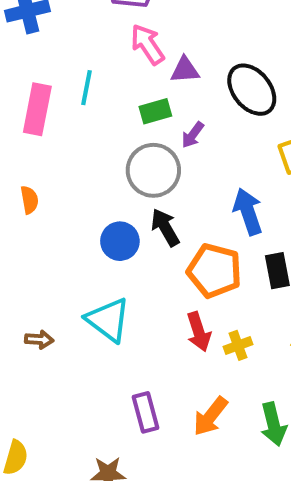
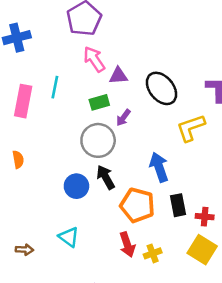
cyan triangle: (108, 320) -> (69, 237), size x0.7

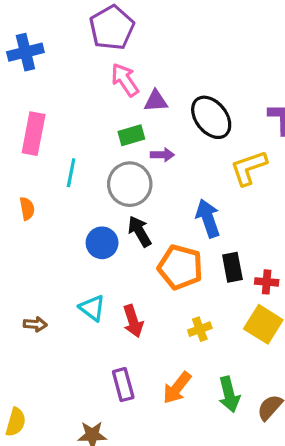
cyan line: (55, 87) -> (71, 173), moved
purple arrow: (123, 118) -> (162, 155), turned -126
red arrow: (127, 245) -> (133, 321), moved

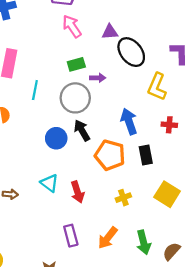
purple triangle: (156, 101) -> (110, 32), moved
yellow L-shape: (249, 168) -> (157, 87), turned -48
red cross: (267, 282) -> (169, 125), moved

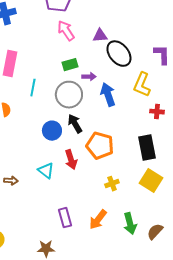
blue arrow: (129, 121) -> (108, 95), moved
red cross: (169, 125) -> (157, 112), moved
black rectangle: (146, 155) -> (147, 148), moved, size x1.4
red arrow: (77, 192) -> (71, 160), moved

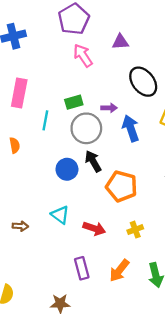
purple triangle: (100, 36) -> (120, 42), moved
green rectangle: (70, 65) -> (74, 102), moved
red arrow: (71, 160) -> (94, 228), moved, turned -54

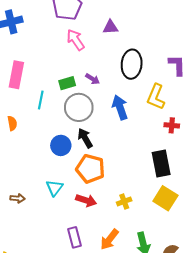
black ellipse: (143, 82) -> (132, 64), turned 44
purple arrow: (109, 108) -> (92, 79), moved, turned 32
orange pentagon: (122, 186) -> (90, 169), moved
cyan triangle: (60, 215) -> (54, 188), turned 30

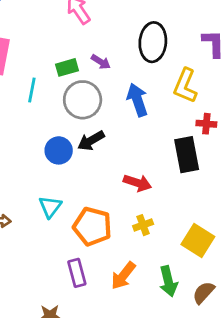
black arrow: (85, 138) -> (91, 141), turned -90
black rectangle: (161, 163) -> (187, 155), moved
orange pentagon: (90, 169) -> (92, 226), moved
yellow square: (165, 198) -> (198, 241), moved
red arrow: (86, 200) -> (137, 183), moved

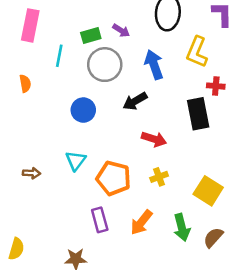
black arrow: (91, 141) -> (135, 101), moved

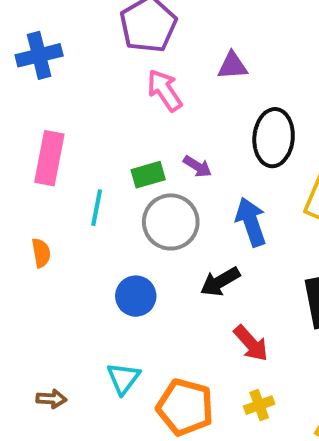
red arrow: (154, 139) -> (251, 343), turned 30

